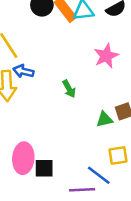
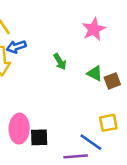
blue arrow: (23, 71) -> (16, 47), turned -30
green triangle: (104, 119) -> (95, 73), moved, turned 42

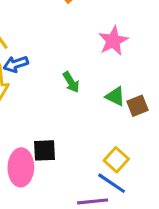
yellow square: (108, 123) -> (116, 160), moved, turned -36
black square: (39, 137) -> (45, 150), moved

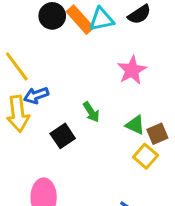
black square: (45, 150) -> (63, 136), moved, turned -30
yellow square: (116, 160) -> (146, 156), moved

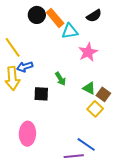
cyan triangle: (101, 19) -> (70, 31), moved
brown square: (157, 134) -> (103, 94), turned -32
black square: (63, 136) -> (41, 94), turned 35

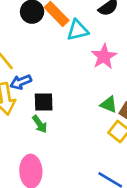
green arrow: (60, 79) -> (40, 124), moved
black square: (41, 94) -> (44, 102), moved

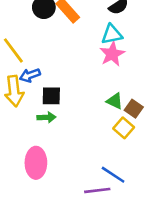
cyan triangle: (78, 30) -> (112, 34), moved
green arrow: (40, 124) -> (47, 117), turned -60

